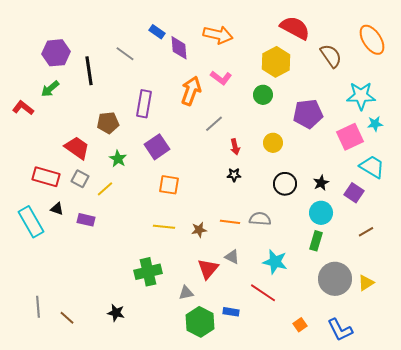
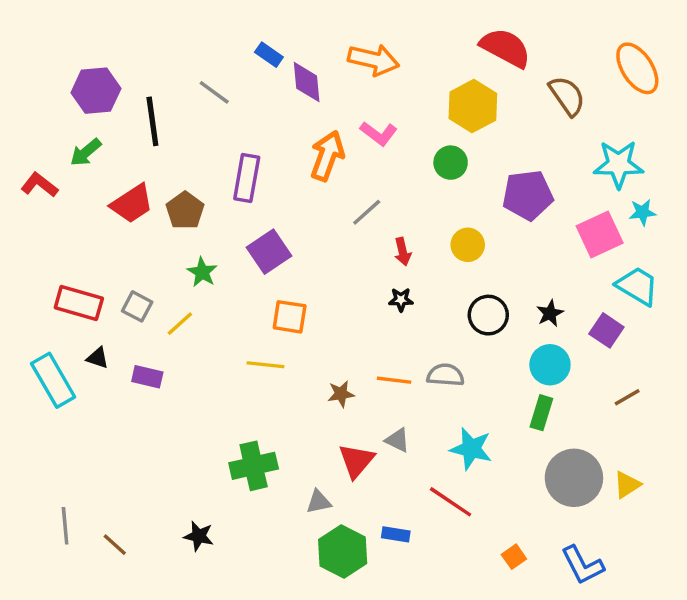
brown pentagon: (108, 123) -> (185, 211), turned -30
red trapezoid: (77, 148) -> (132, 204), moved, turned 112
yellow line: (164, 227) -> (266, 365), moved

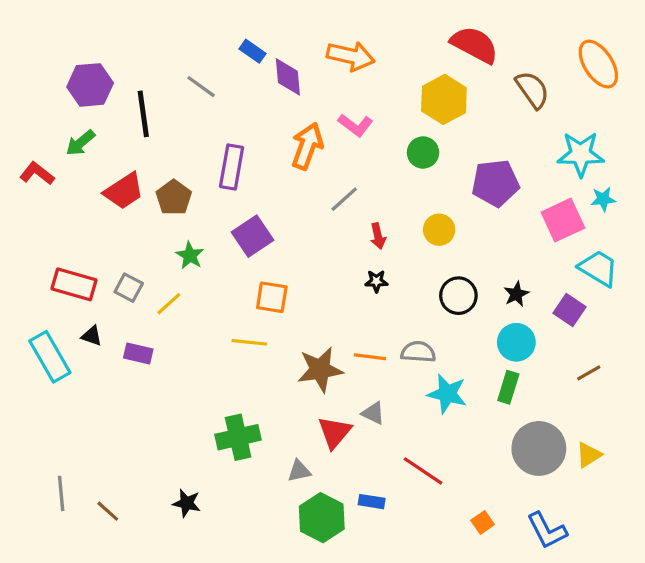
brown star: (341, 394) -> (320, 370), size x1.8
cyan star: (471, 449) -> (447, 394), moved

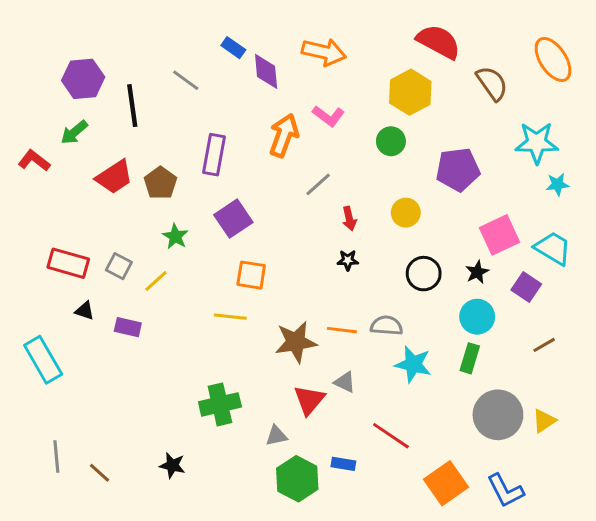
pink square: (563, 220) -> (499, 235), moved
cyan rectangle: (50, 357) -> (43, 360), moved
orange square: (483, 522) -> (446, 483), size x2.0

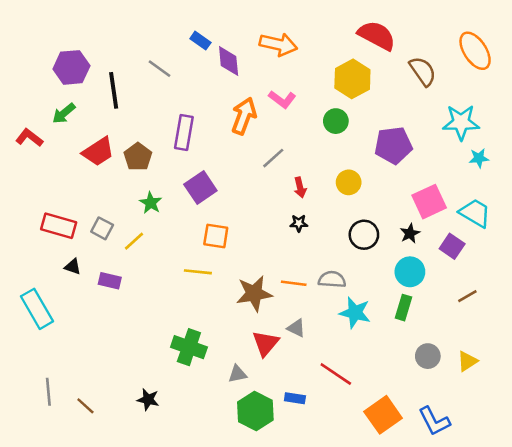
green cross: (220, 404) -> (189, 347), turned 32
gray circle: (498, 415) -> (428, 356), size x0.6

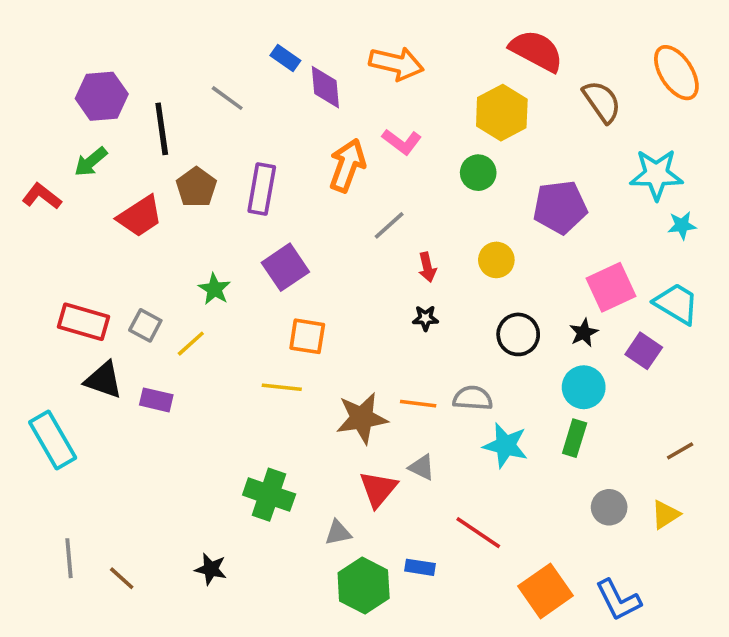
brown pentagon: (138, 157) -> (196, 187), moved
black triangle: (73, 267) -> (104, 380), size x1.6
brown line: (467, 296) -> (680, 451), moved

